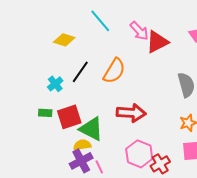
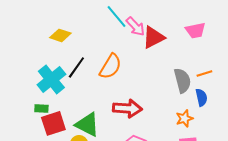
cyan line: (100, 21) -> (116, 16), moved
cyan cross: (55, 84) -> (51, 79), size x1.8
red square: (69, 117) -> (53, 123), moved

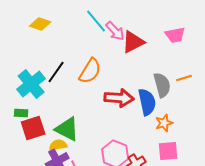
yellow diamond: (60, 35) -> (40, 24), moved
blue semicircle: (201, 97) -> (147, 102), moved, size x1.5
red arrow: (127, 108) -> (119, 98), moved

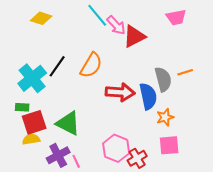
pink trapezoid: (175, 35) -> (176, 17), moved
yellow semicircle: (58, 145) -> (31, 139), moved

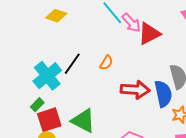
orange semicircle: (91, 65) -> (106, 63), size x0.6
green rectangle: (22, 107) -> (37, 105), turned -48

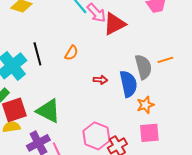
black line: (72, 64) -> (37, 54), turned -50
red arrow: (135, 90) -> (100, 80), size x0.5

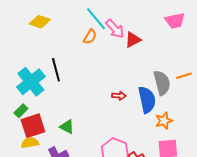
red triangle: (114, 24) -> (133, 40), size x0.7
orange semicircle: (71, 53) -> (90, 37), moved
green triangle: (48, 111) -> (67, 127), size x0.6

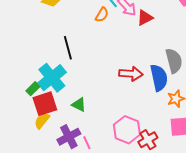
cyan cross: (31, 82) -> (52, 78), moved
red arrow: (119, 96) -> (131, 74), size x1.6
yellow semicircle: (30, 143) -> (42, 121), turned -42

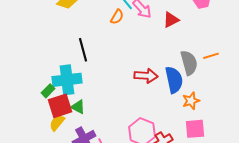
red triangle: (145, 18) -> (171, 20), moved
cyan cross: (52, 78) -> (67, 80), turned 32
green triangle: (79, 105) -> (78, 107), moved

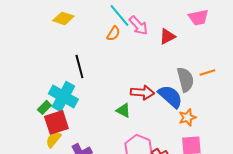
cyan cross: (67, 80) -> (63, 96), turned 36
blue semicircle: (174, 80) -> (170, 96), turned -36
green triangle: (78, 107) -> (123, 110), moved

